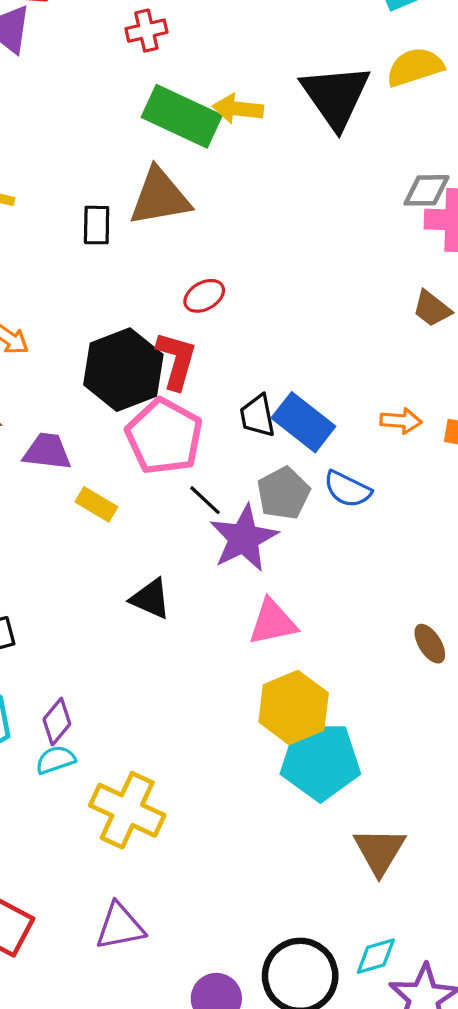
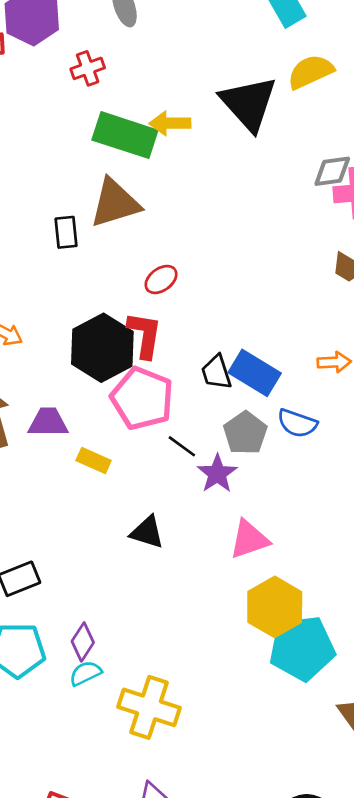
purple star: (244, 538) -> (217, 474), size x0.7

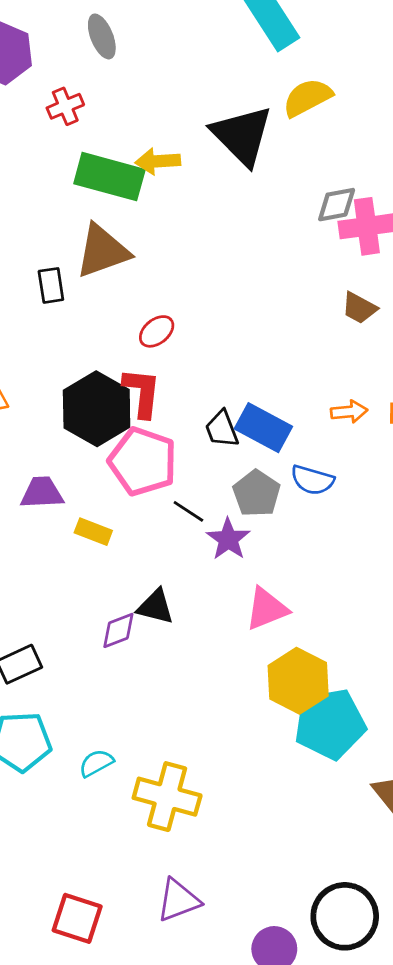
purple diamond: (83, 642) -> (118, 630), moved, turned 39

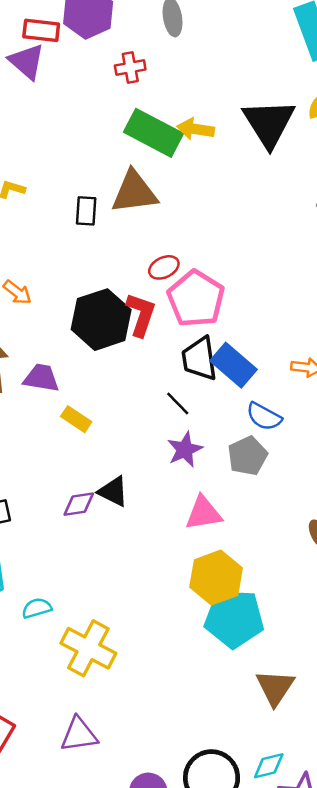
black trapezoid: (222, 429) -> (199, 359), size x1.4
pink pentagon: (143, 461) -> (196, 299), moved
gray pentagon: (257, 493) -> (248, 456), moved
black line: (188, 511) -> (178, 404), moved

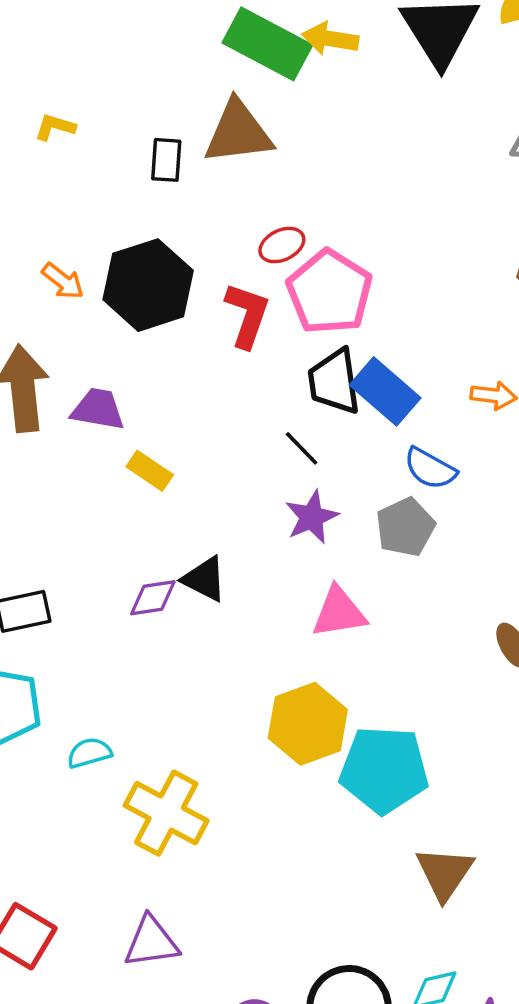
black hexagon: (101, 320) -> (148, 285), moved
yellow hexagon: (216, 578) -> (308, 724), moved

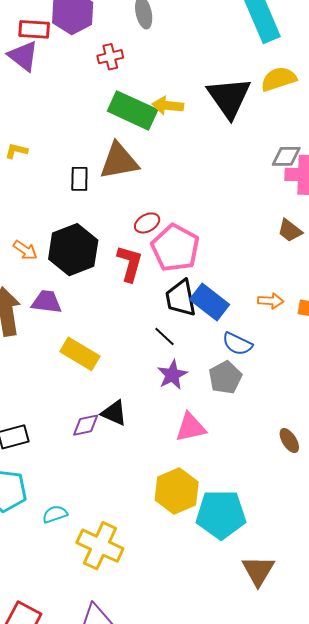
yellow L-shape: (55, 127) -> (16, 151), moved
purple trapezoid: (98, 409) -> (47, 302), moved
yellow rectangle: (150, 471) -> (80, 354), size x1.5

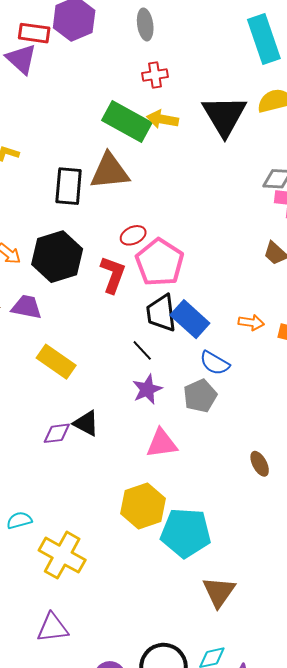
red cross: (110, 57) -> (155, 75), moved
black rectangle: (79, 179) -> (69, 186), size x1.5

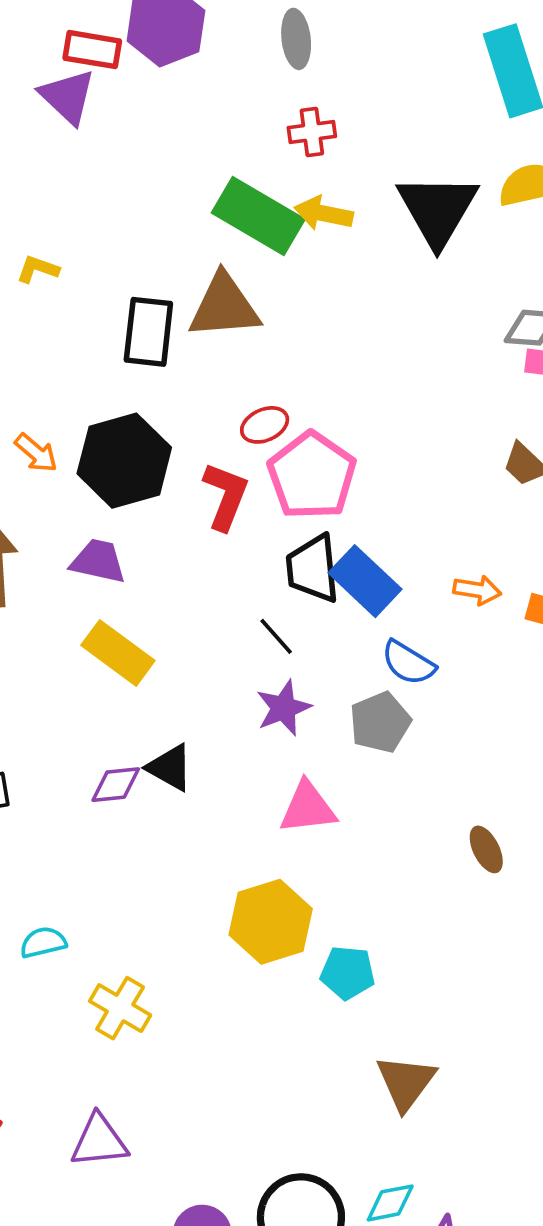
purple trapezoid: (27, 307) -> (98, 561), moved
cyan pentagon: (186, 533) -> (348, 973), size x0.6
yellow cross: (62, 555) -> (120, 1008), size x0.7

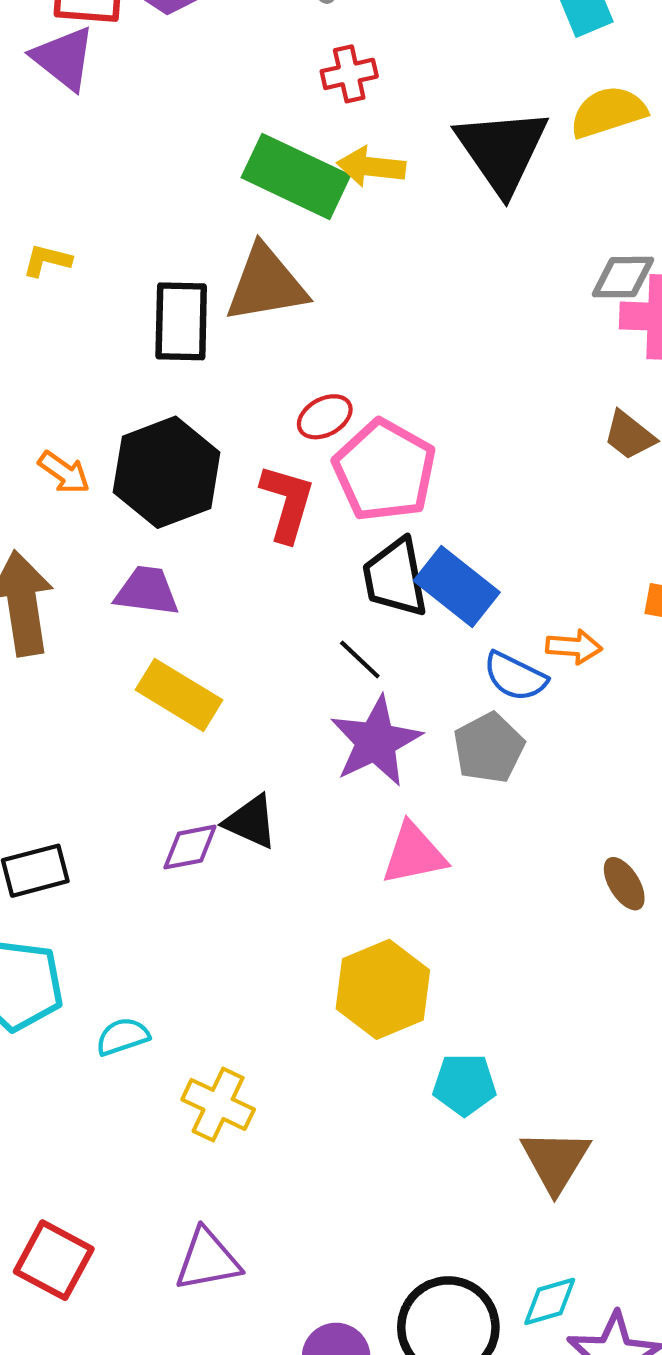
orange arrow: (477, 590) -> (574, 647), moved
purple star: (284, 708) -> (376, 741), size x1.4
cyan pentagon: (348, 973) -> (464, 1084), moved

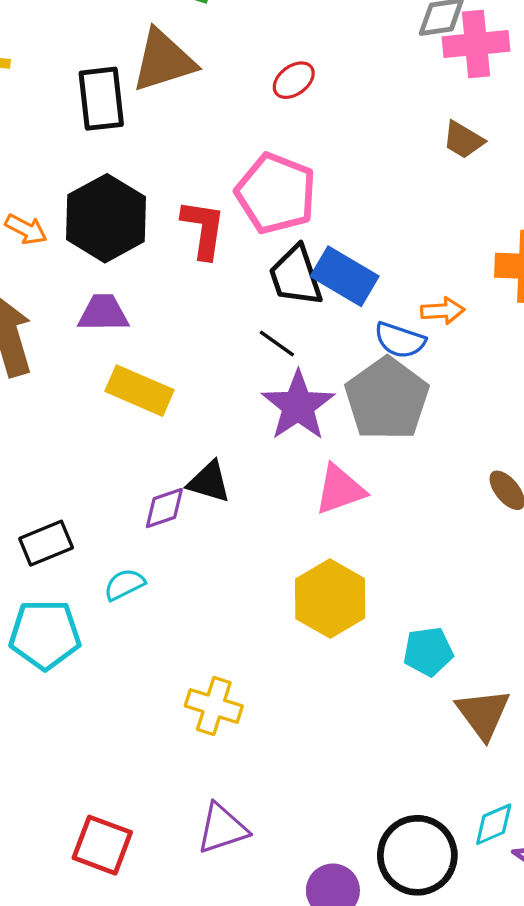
red ellipse: (325, 417) -> (294, 80), moved
gray pentagon: (489, 748) -> (387, 399), size x1.5
cyan semicircle: (123, 1037) -> (124, 585), moved
cyan pentagon: (464, 1084) -> (428, 652), moved

